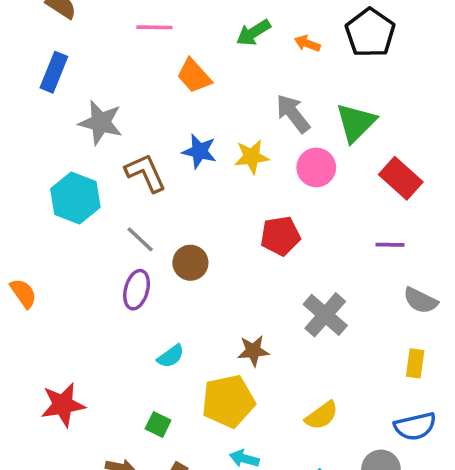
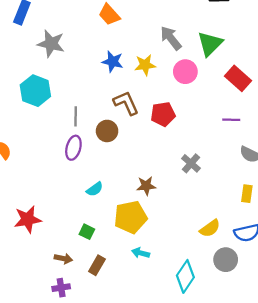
brown L-shape: (146, 173) -> (126, 103), moved
gray line: (140, 239) -> (76, 116), turned 48
gray cross: (325, 315) -> (191, 163), size x0.7
yellow semicircle: (322, 416) -> (210, 228), moved

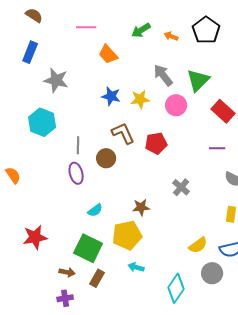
purple ellipse: (73, 148) -> (76, 173), turned -30
green square: (87, 232) -> (88, 248), size x2.0

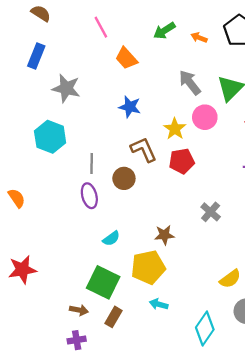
pink line: (86, 27) -> (101, 27), turned 60
yellow star: (140, 99) -> (175, 129), moved, turned -30
red star: (35, 237) -> (22, 270), moved

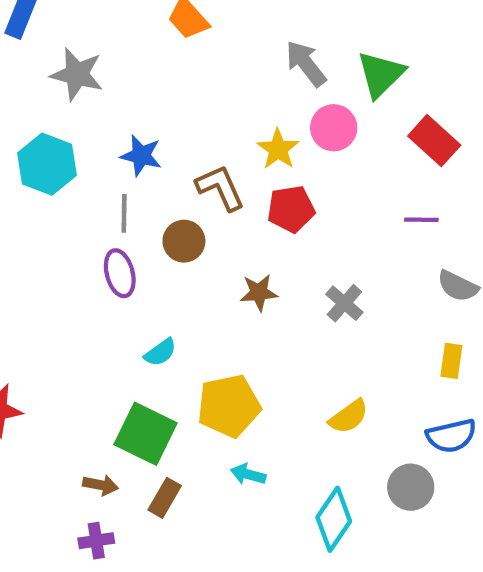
blue star: (130, 107) -> (141, 156), moved
brown star: (164, 235) -> (259, 292), moved
yellow semicircle: (230, 279) -> (349, 417), moved

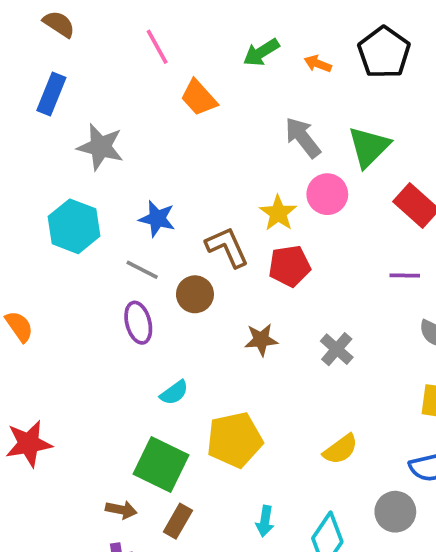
gray line: (124, 213) -> (142, 270), turned -64
cyan arrow: (248, 474) -> (265, 521), moved, turned -96

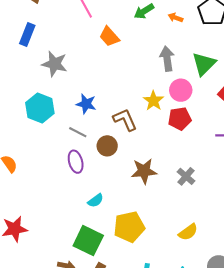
gray arrow: (303, 137) -> (167, 59), turned 30
red pentagon: (289, 266) -> (180, 119), moved
brown star: (261, 340) -> (144, 171), size x1.4

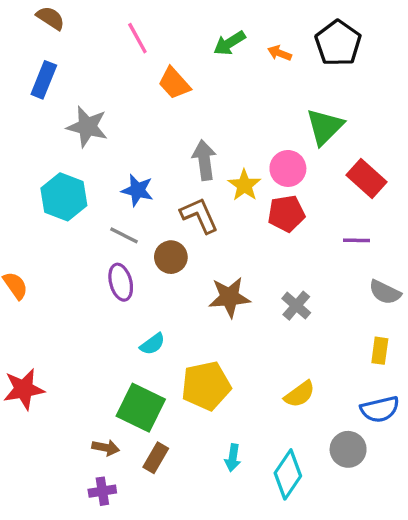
gray arrow: (167, 59) -> (204, 160), moved

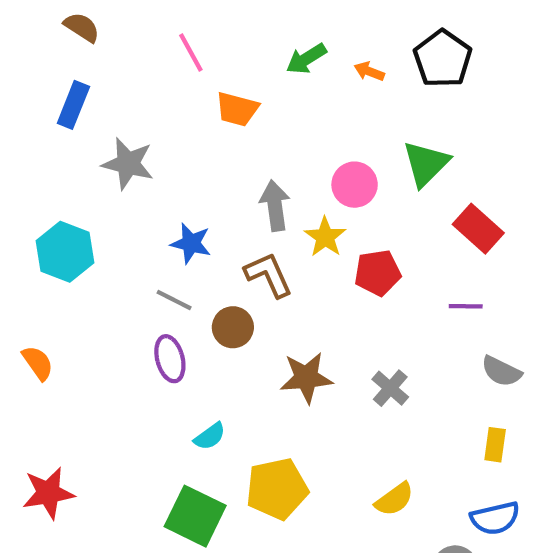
orange trapezoid: (174, 83) -> (237, 109), turned -33
pink circle: (288, 168) -> (355, 185), moved
cyan hexagon: (64, 197) -> (65, 252), moved

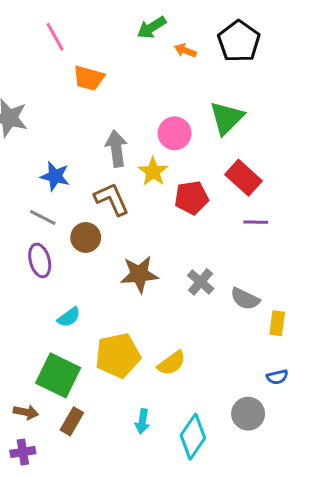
green arrow: (306, 59) -> (152, 28), moved
red rectangle: (478, 229) -> (243, 178), moved
gray semicircle: (501, 371) -> (245, 299), moved
yellow semicircle: (394, 499) -> (171, 363), moved
blue semicircle: (495, 518) -> (277, 377), size x0.6

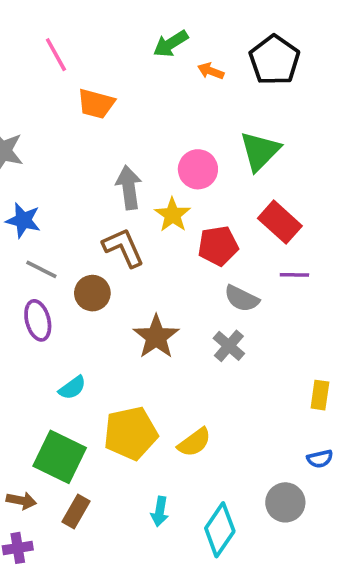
blue star: (55, 176) -> (23, 220), moved
brown star: (139, 274) -> (156, 337), turned -30
gray semicircle: (245, 299) -> (242, 299), moved

